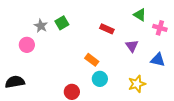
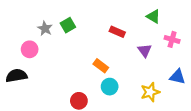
pink cross: (160, 28) -> (172, 39), moved
blue triangle: (158, 60) -> (178, 77), moved
black semicircle: (15, 82) -> (16, 76), moved

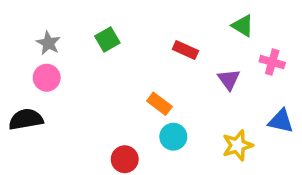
gray star: (45, 28) -> (48, 43), moved

